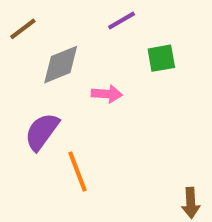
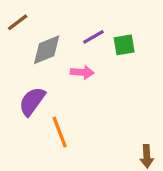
purple line: (122, 20) -> (93, 37), moved

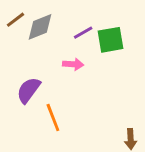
green square: (124, 45) -> (110, 40), size x1.4
gray diamond: (47, 50) -> (40, 27), moved

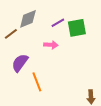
brown line: (16, 20) -> (11, 34), moved

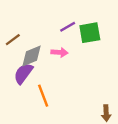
gray diamond: (28, 19) -> (31, 56), moved

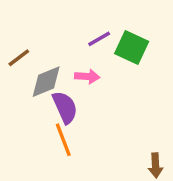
green square: (90, 33) -> (132, 47), turned 35
purple semicircle: (23, 73) -> (65, 107), moved, turned 120

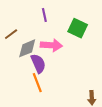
purple line: (99, 39) -> (44, 15), moved, turned -72
pink arrow: (87, 77) -> (51, 45), size x1.5

